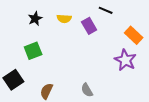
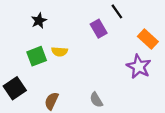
black line: (106, 10) -> (117, 11), turned 32
yellow semicircle: (64, 19) -> (60, 52), moved

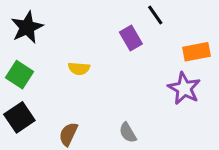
black star: (39, 21) -> (27, 27), moved, size x1.5
orange rectangle: (148, 39) -> (196, 52), turned -54
green square: (37, 56) -> (19, 75), moved, turned -36

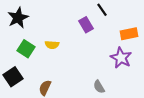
green square: (19, 75) -> (26, 49), moved
gray semicircle: (128, 133) -> (99, 87), moved

